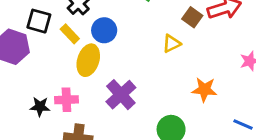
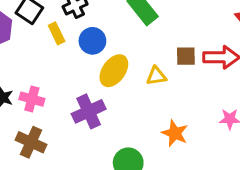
brown square: (192, 17) -> (186, 56), turned 36
yellow ellipse: (88, 60) -> (114, 71), moved

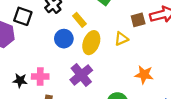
yellow rectangle: (57, 33) -> (79, 20), moved
blue circle: (92, 41) -> (64, 39), moved

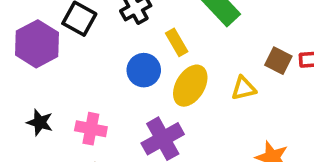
brown square: (138, 20) -> (278, 61), turned 32
black star: (20, 81) -> (40, 122), moved

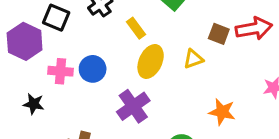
blue circle: (144, 70) -> (93, 69), moved
pink cross: (91, 129) -> (60, 71), moved

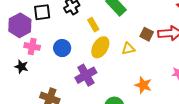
black square: (56, 18) -> (42, 12), turned -36
pink cross: (60, 71) -> (32, 46), moved

